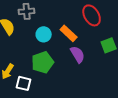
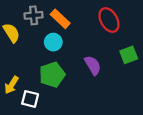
orange rectangle: (69, 33) -> (60, 19), moved

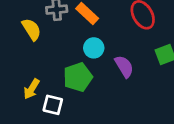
cyan circle: (53, 42) -> (94, 48), moved

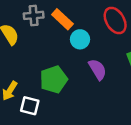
cyan circle: (94, 48) -> (80, 39), moved

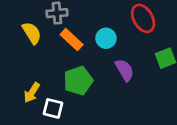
orange rectangle: (62, 19) -> (72, 40), moved

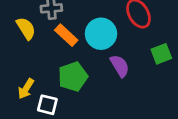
cyan circle: (106, 38) -> (101, 34), size x1.5

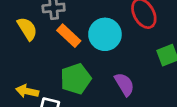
purple semicircle: (120, 66) -> (124, 84), moved
yellow arrow: (26, 89) -> (27, 91), turned 70

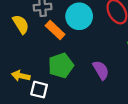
cyan circle: (105, 34) -> (79, 16), moved

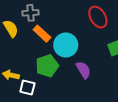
cyan circle: (79, 16) -> (66, 45), moved

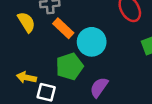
purple semicircle: (83, 70) -> (99, 87), moved, turned -114

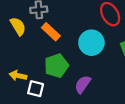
cyan circle: (92, 42) -> (91, 43), moved

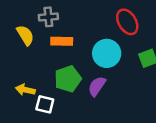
orange rectangle: (51, 32) -> (62, 41), turned -42
purple semicircle: (83, 84) -> (97, 86), moved

